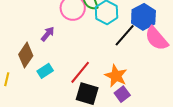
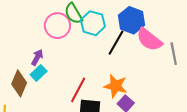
cyan rectangle: (45, 71) -> (39, 73), moved

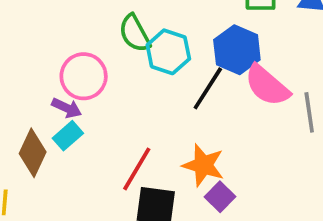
pink circle: (57, 26) -> (84, 76), moved
purple arrow: (37, 57) -> (67, 108), turned 84

